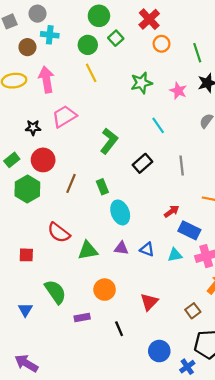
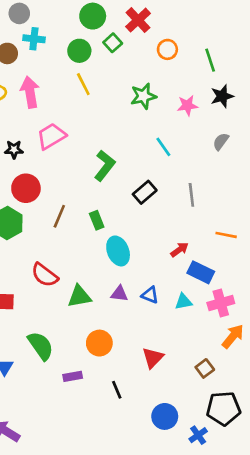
red cross: (149, 19) -> (138, 20), moved
pink star: (178, 91) -> (187, 105), turned -30

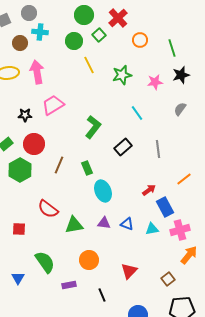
yellow line: (83, 84) -> (89, 65), moved
orange line: (226, 235) -> (184, 179), turned -49
blue rectangle: (201, 272) -> (165, 207), turned 36

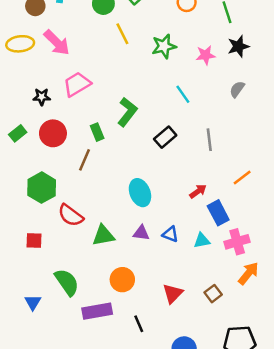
pink arrow: (37, 72) -> (57, 43), turned 145
green rectangle: (87, 168) -> (97, 132), moved
green hexagon: (20, 170) -> (42, 188), moved
brown square: (168, 279) -> (213, 294), moved
purple rectangle: (69, 285) -> (97, 311), size x1.6

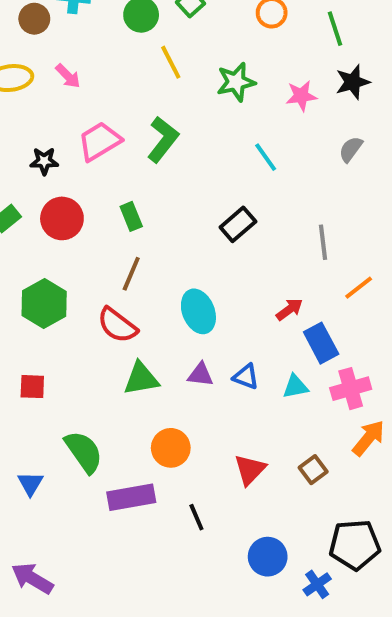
pink arrow: (57, 43) -> (68, 76), size x0.6
green L-shape: (127, 112) -> (163, 139), moved
gray line: (209, 140) -> (323, 242), moved
brown line: (84, 160) -> (131, 274), moved
red semicircle: (71, 215) -> (117, 325), moved

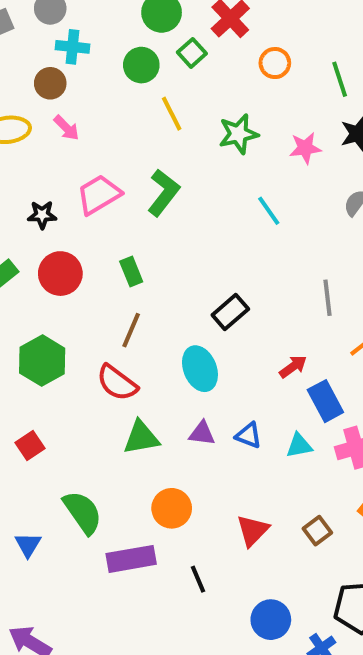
brown circle: (34, 19) -> (50, 83), moved
black rectangle: (238, 224) -> (230, 312), moved
red square: (32, 387) -> (30, 446), turned -36

